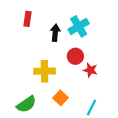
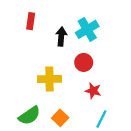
red star: (90, 70) -> (93, 91), moved
orange square: (61, 98) -> (60, 118), moved

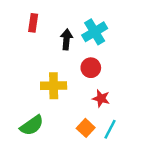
orange square: (60, 118) -> (86, 128), moved

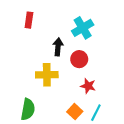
black arrow: (66, 39) -> (58, 47), moved
green semicircle: (32, 125) -> (28, 109), turned -45

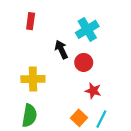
black arrow: (58, 47) -> (61, 49), turned -30
yellow cross: (47, 75) -> (33, 79), moved

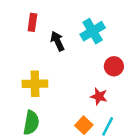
black arrow: (61, 49) -> (57, 41), moved
red circle: (84, 62) -> (114, 66), moved

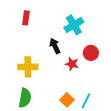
black arrow: (57, 41) -> (55, 46), moved
red star: (99, 96) -> (72, 64), moved

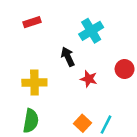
red rectangle: (26, 18) -> (32, 22), turned 64
red circle: (91, 53) -> (125, 69), moved

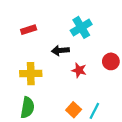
red rectangle: (32, 22) -> (29, 30), moved
black arrow: (68, 57) -> (60, 50), turned -70

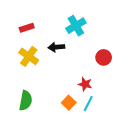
red star: (79, 70) -> (85, 84), moved
yellow cross: (31, 74) -> (29, 56), moved, turned 36

